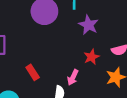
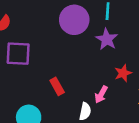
purple star: (89, 25) -> (107, 39), moved

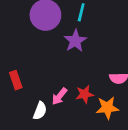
red star: (123, 73) -> (85, 94), moved

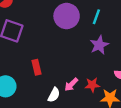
purple star: (75, 41) -> (99, 45), moved

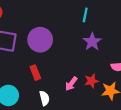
purple circle: (67, 16) -> (40, 40), moved
white semicircle: (54, 95) -> (44, 98), moved, turned -32

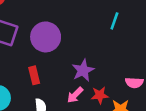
cyan line: (85, 15) -> (114, 21), moved
purple star: (92, 42) -> (83, 70), moved

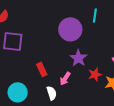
purple circle: (46, 37) -> (70, 29), moved
pink arrow: (75, 95) -> (65, 79), moved

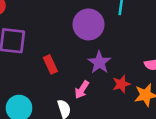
red rectangle: (42, 69) -> (50, 64), moved

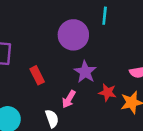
red star: (121, 84) -> (108, 92), turned 30

